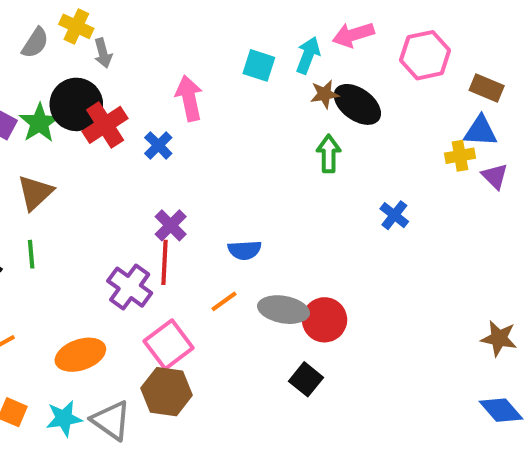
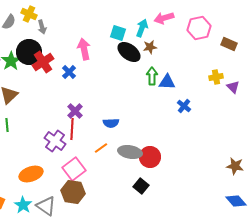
black ellipse: (357, 104) -> (129, 52), moved
blue triangle: (480, 131) -> (167, 82), moved
cyan star: (64, 418) -> (23, 205), turned -30

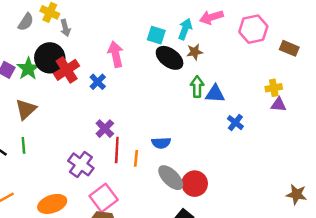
purple triangle: (233, 87) -> (278, 105), moved, turned -40
blue semicircle: (111, 123) -> (161, 143), moved
red line: (72, 129) -> (117, 150), moved
orange line: (101, 148) -> (136, 158), moved, turned -48
gray ellipse: (130, 152) -> (171, 178), turned 35

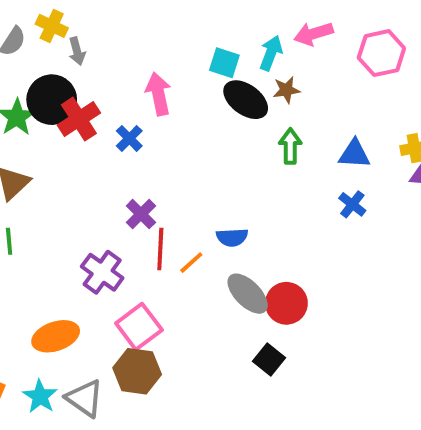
blue triangle: (215, 94) -> (354, 154), moved
orange line: (136, 158) -> (191, 263), turned 42

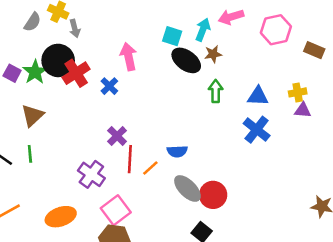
blue cross: (352, 204) -> (257, 130), size x1.5

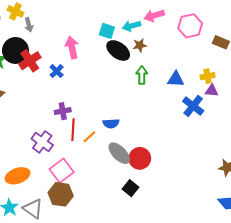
cyan arrow: (203, 30) -> (132, 26), turned -126
blue cross: (257, 130) -> (193, 106), moved
purple cross: (117, 136) -> (63, 111), turned 35

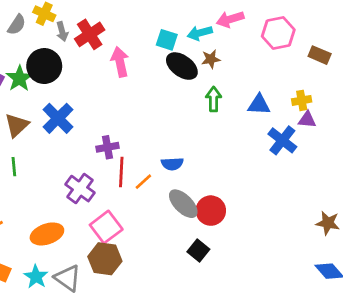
red cross: (30, 61) -> (90, 34), moved
blue cross: (57, 71) -> (58, 118), moved, size x1.6

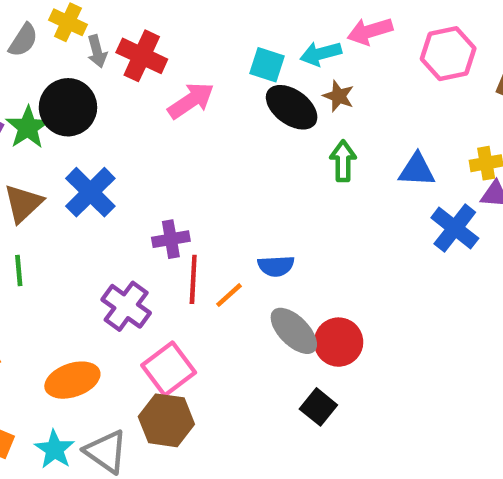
red cross: (90, 34) -> (142, 56), turned -32
brown star: (211, 59) -> (339, 96), turned 30
pink arrow: (120, 62) -> (191, 101), turned 68

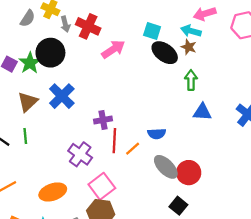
cyan arrow: (321, 54) -> (191, 31), moved, turned 30
blue triangle: (417, 170) -> (202, 112), moved

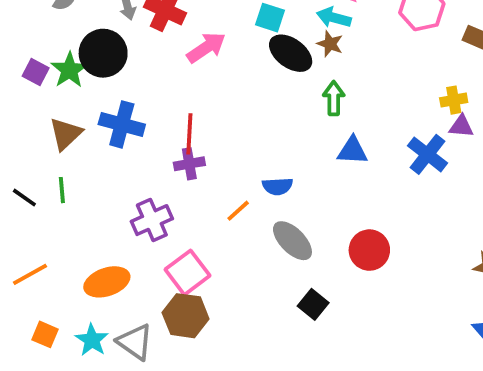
blue cross: (62, 96) -> (122, 124), turned -30
red line: (114, 141) -> (189, 134), moved
purple cross: (80, 154) -> (152, 220), turned 30
red circle: (189, 173) -> (369, 250), moved

